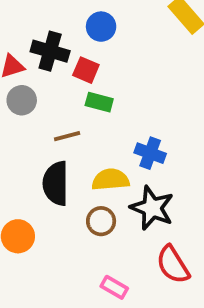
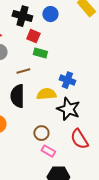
blue circle: (101, 27) -> (50, 14), moved
black cross: (50, 51) -> (22, 16), moved
brown circle: (101, 221) -> (41, 133), moved

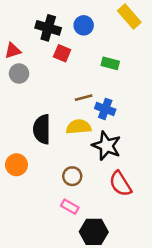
green rectangle: (40, 53) -> (110, 63), moved
brown line: (23, 71) -> (84, 98), moved
pink rectangle: (48, 151) -> (70, 207), moved

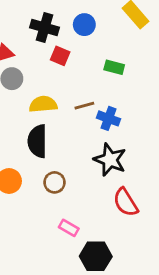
yellow semicircle: (79, 127) -> (43, 104), moved
brown circle: (72, 176) -> (54, 182), moved

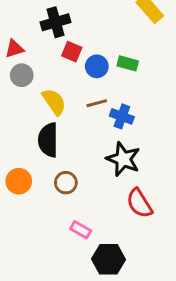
blue circle: (84, 25) -> (97, 66), moved
black cross: (45, 27) -> (56, 22), turned -32
yellow semicircle: (43, 104) -> (54, 102), turned 60

